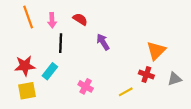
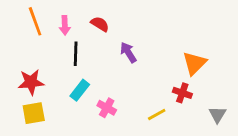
cyan rectangle: (50, 71) -> (80, 90), moved
gray triangle: (175, 79) -> (217, 115), moved, turned -40

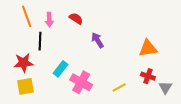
black line: (76, 54) -> (40, 41), moved
orange triangle: (194, 63) -> (148, 48), turned 36
red cross: (182, 93) -> (148, 76), moved
pink cross: (107, 108) -> (81, 82), size x1.5

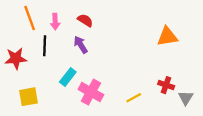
purple arrow: (98, 40) -> (81, 45), moved
orange triangle: (148, 48) -> (167, 37), moved
red star: (24, 63) -> (16, 59), moved

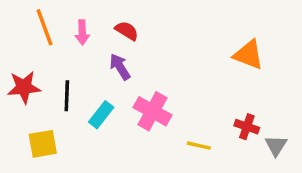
orange triangle: (167, 37) -> (248, 55), turned 30
black line: (45, 46) -> (67, 96), moved
pink cross: (91, 92) -> (152, 111), moved
yellow line: (134, 98) -> (199, 146), turned 42

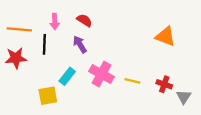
orange line: (44, 27) -> (19, 29), moved, turned -65
black line: (67, 96) -> (44, 44), moved
yellow square: (43, 144) -> (48, 96), moved
yellow line: (199, 146) -> (132, 81), moved

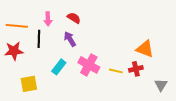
orange triangle: (165, 36) -> (145, 49), moved
red cross: (164, 84) -> (136, 69), moved, turned -32
yellow square: (48, 96) -> (29, 84), moved

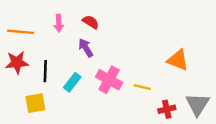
black line: (39, 39) -> (45, 71), moved
red cross: (136, 69) -> (167, 109), moved
gray triangle: (161, 85) -> (198, 104), size x1.5

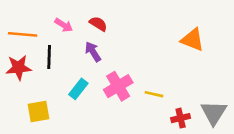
pink arrow: (59, 23) -> (64, 25), turned -56
orange triangle: (178, 60) -> (193, 40), moved
black line: (45, 71) -> (49, 57), moved
pink cross: (109, 80) -> (118, 86), turned 30

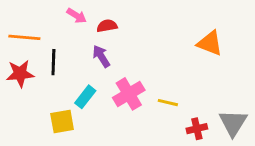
red semicircle: (98, 24) -> (107, 26), turned -42
pink arrow: (64, 25) -> (77, 16), moved
yellow square: (38, 111) -> (62, 121), moved

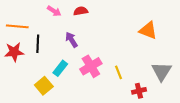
red semicircle: (107, 26) -> (81, 11), moved
yellow line: (168, 103) -> (119, 72), turned 56
yellow square: (62, 121) -> (44, 86), turned -30
gray triangle: (233, 123) -> (161, 71), moved

